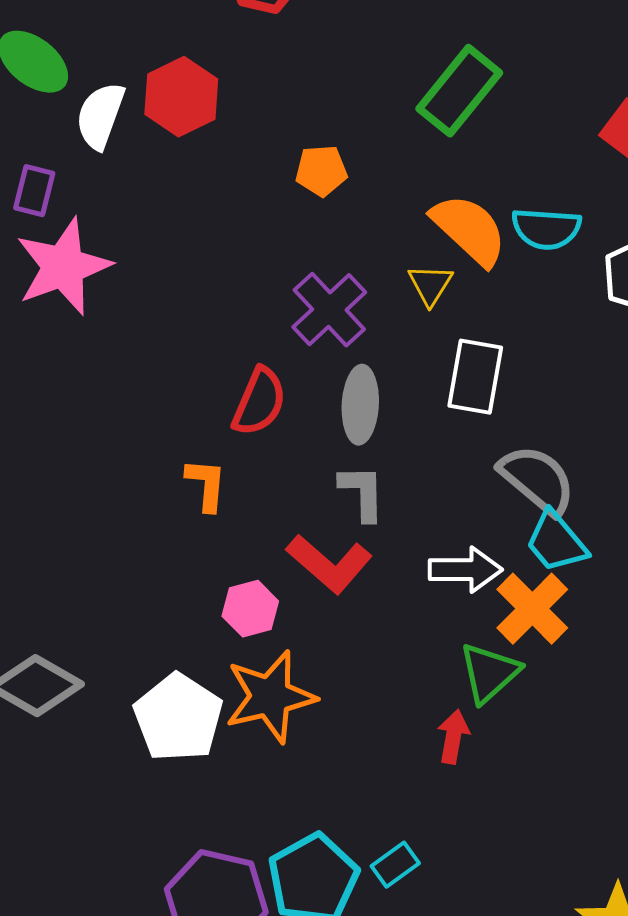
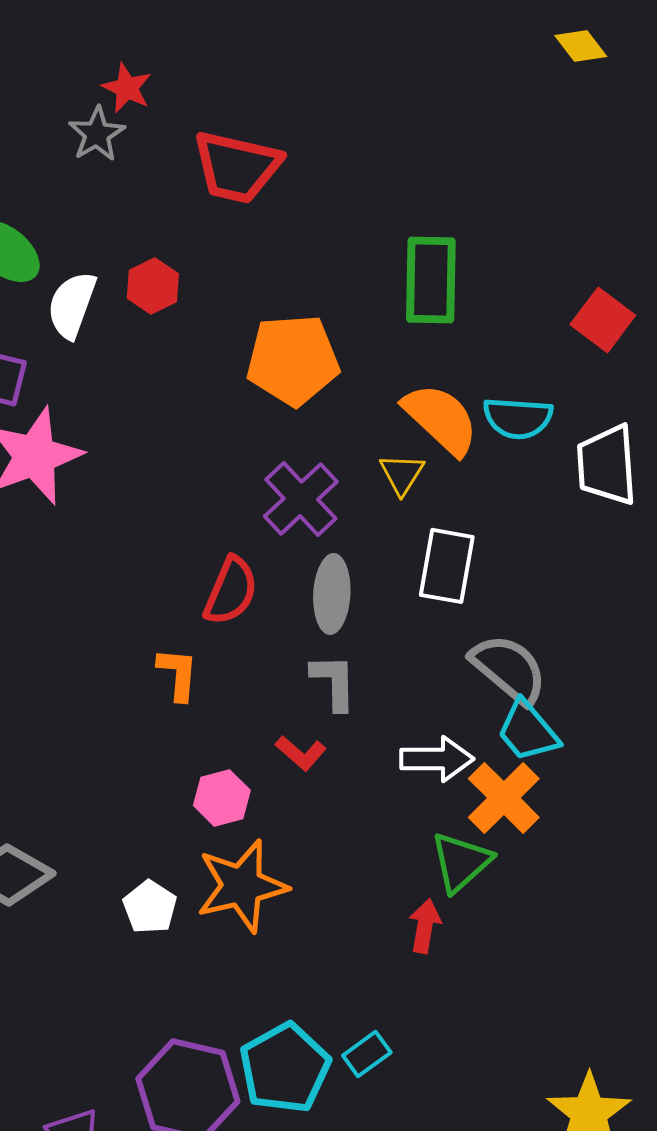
green rectangle: (459, 91) -> (431, 280), turned -38
red hexagon: (181, 97) -> (153, 286), size x0.7
orange pentagon: (321, 171) -> (293, 360), size x1.8
red L-shape: (329, 564) -> (301, 753), size x0.6
white pentagon: (178, 718) -> (150, 907), size x0.6

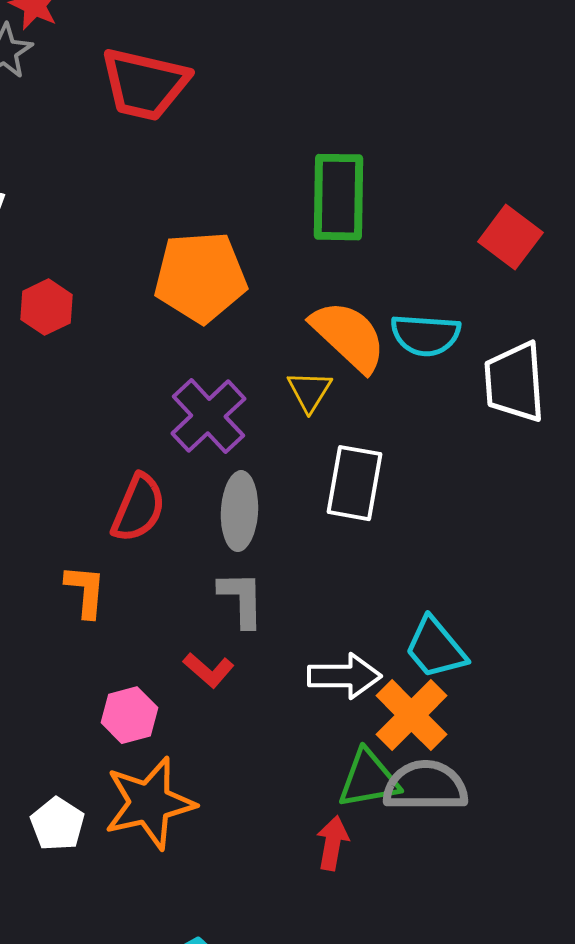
red hexagon: (153, 286) -> (46, 307), moved
gray semicircle: (509, 669) -> (425, 786), moved, turned -40
green triangle: (461, 862) -> (368, 779), turned 32

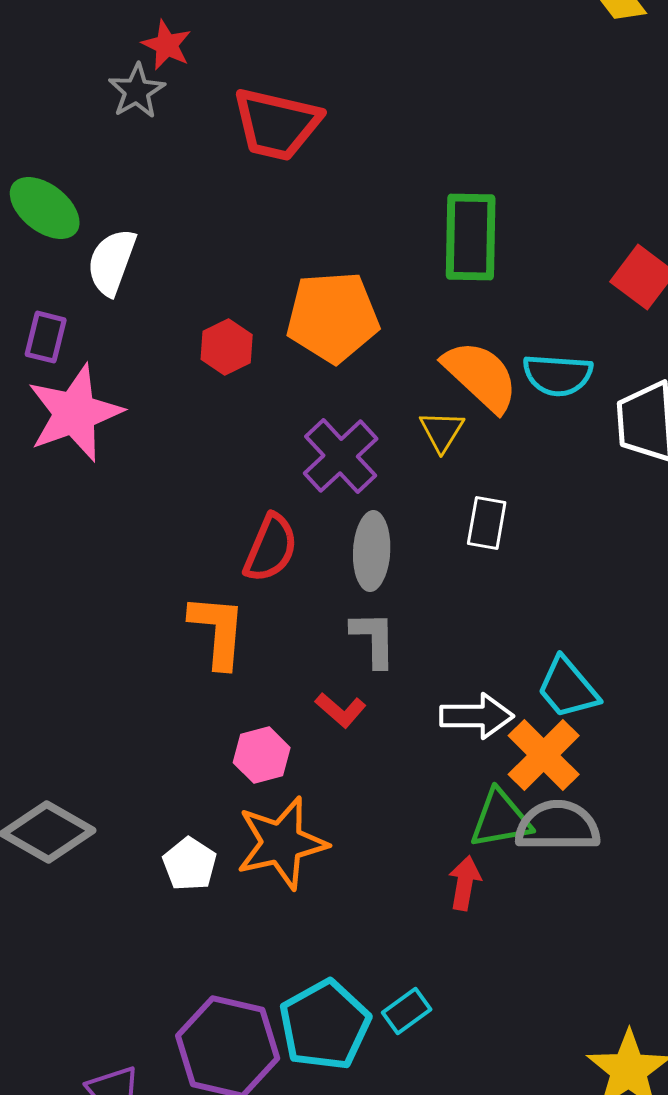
red hexagon: (46, 307) -> (227, 347), moved
white rectangle: (354, 483) -> (487, 523), size x0.7
orange L-shape: (85, 591) -> (218, 631), size x1.4

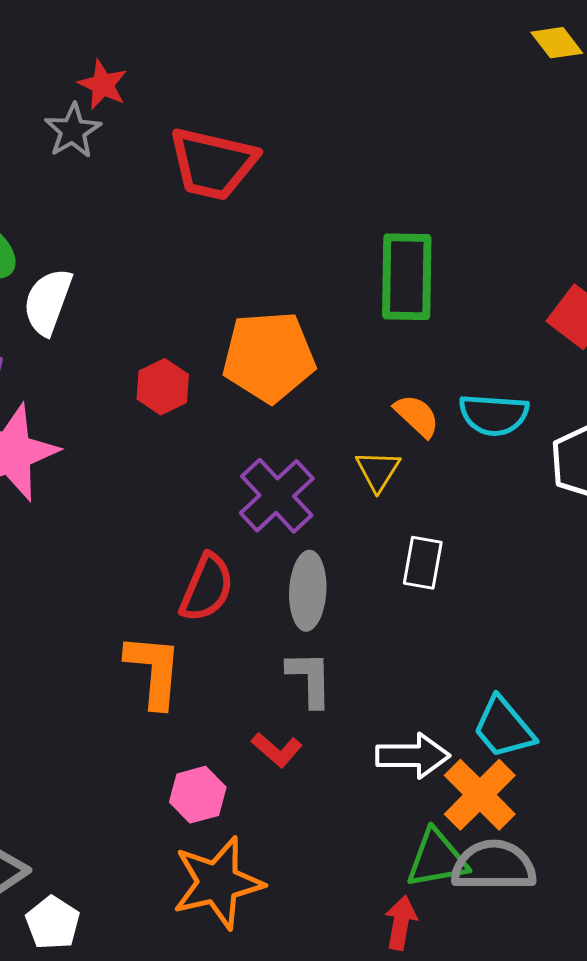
orange semicircle: (481, 376) -> (417, 416), size x0.6
white pentagon: (190, 864) -> (53, 923), moved

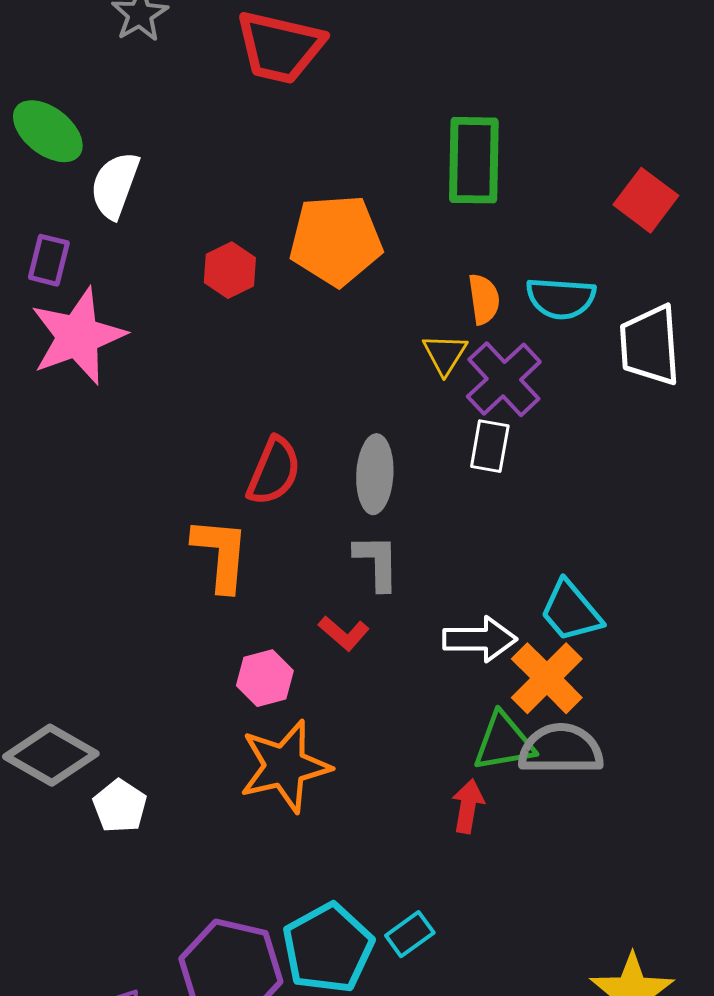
orange semicircle: (417, 416) -> (484, 299), turned 39
purple cross: (277, 496) -> (504, 379), moved

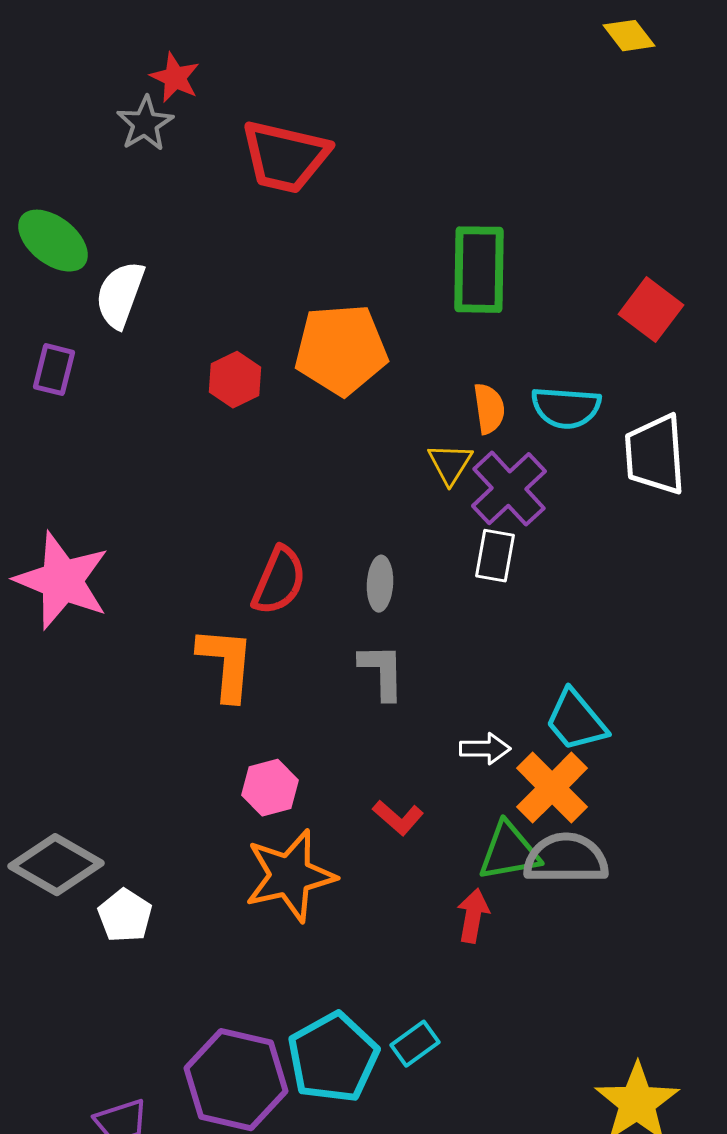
pink star: (78, 336) -> (62, 581), moved, turned -30
gray ellipse: (375, 474) -> (380, 584), size x0.7
red L-shape: (344, 633) -> (398, 818), moved
white arrow: (480, 639) -> (485, 749), size x0.7

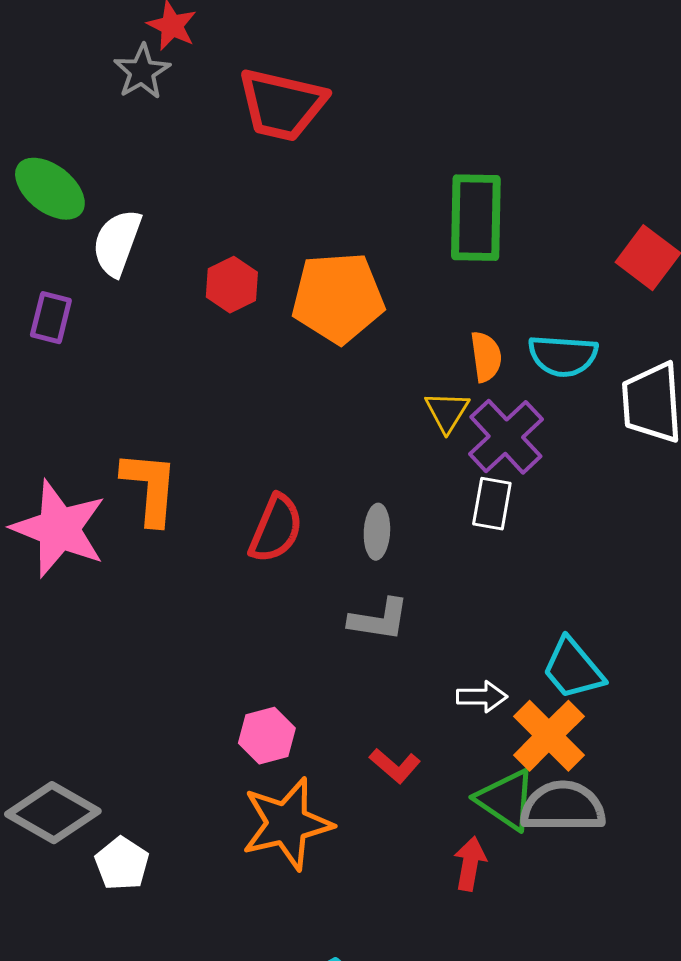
red hexagon: (235, 380) -> (232, 285), moved
orange L-shape: (226, 664) -> (150, 488), moved
gray L-shape: (382, 672) -> (379, 620), turned 100
green triangle: (509, 852) -> (506, 800), turned 44

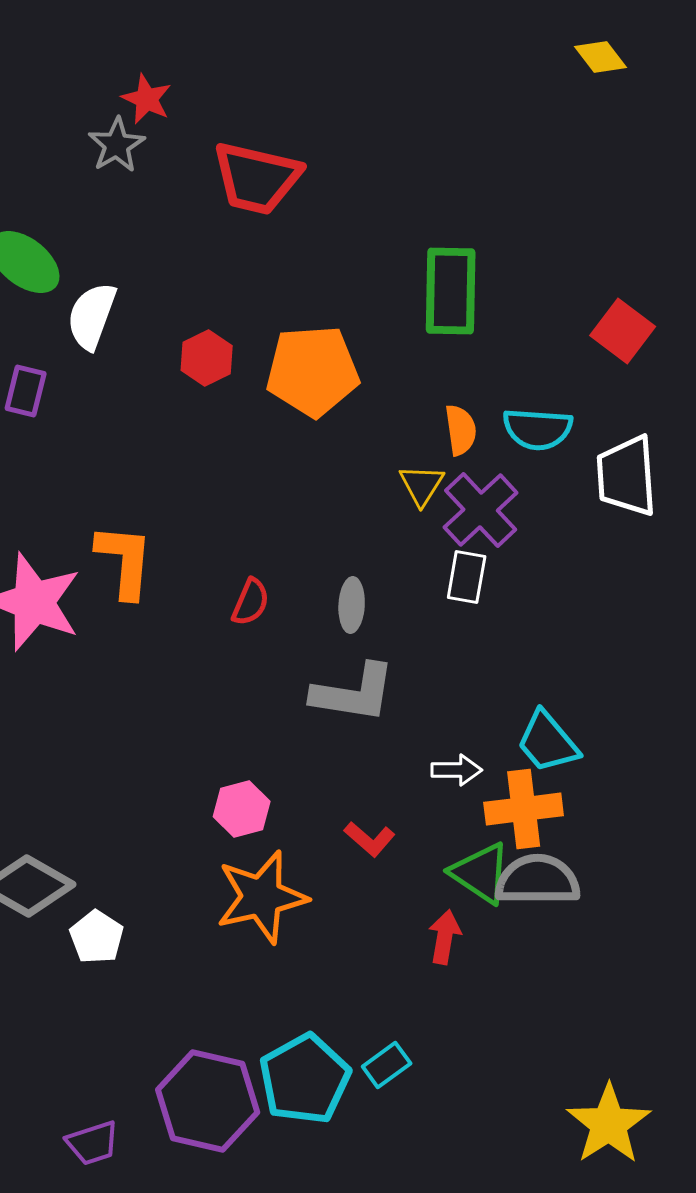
red semicircle: (276, 529) -> (251, 602), size x0.7
gray L-shape: (379, 620) -> (354, 693), size x1.4
orange cross: (549, 736) -> (524, 809), turned 38

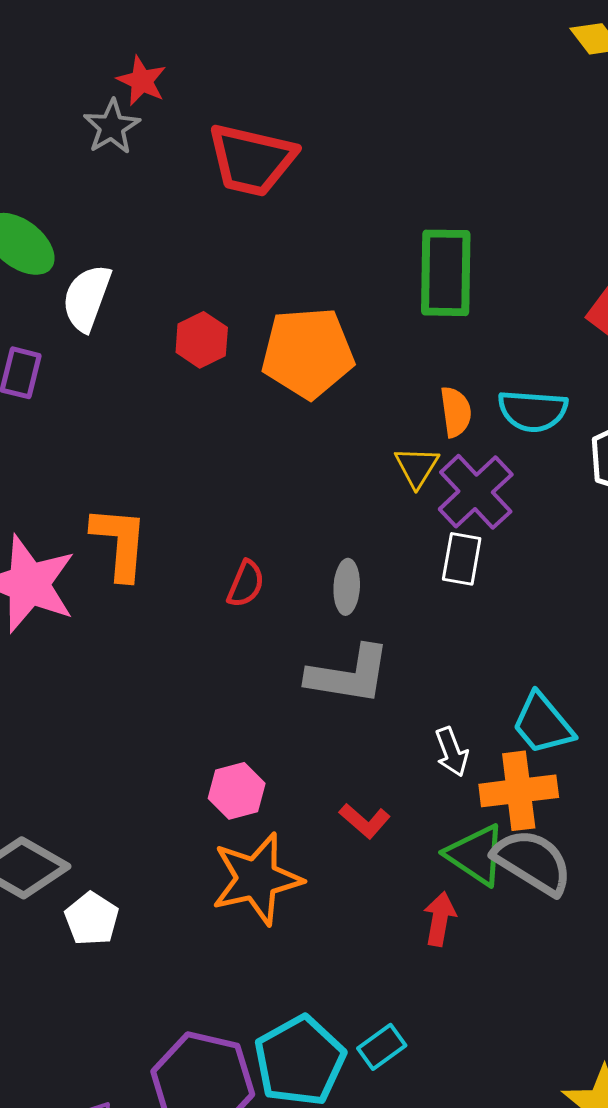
white arrow: (457, 770) -> (452, 752), turned 69
gray semicircle: (538, 880) -> (533, 862), turned 32

